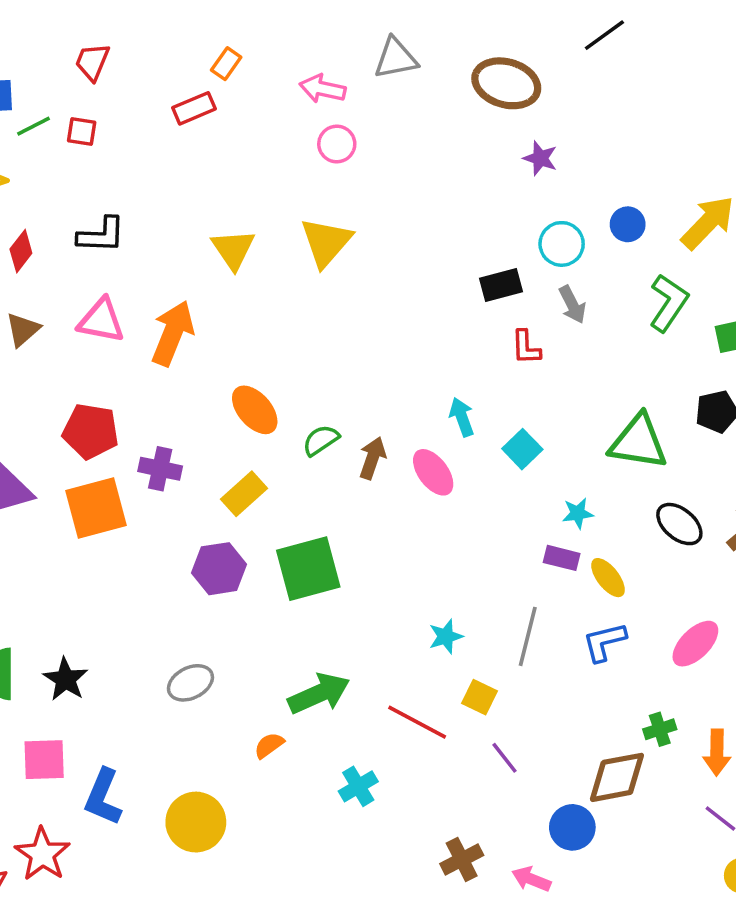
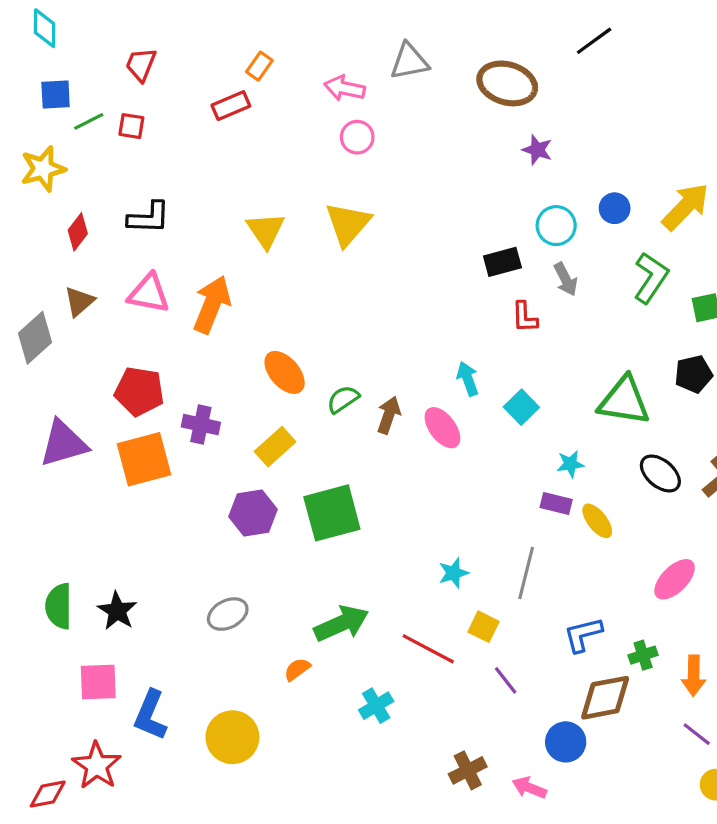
blue L-shape: (604, 642) -> (583, 635), moved

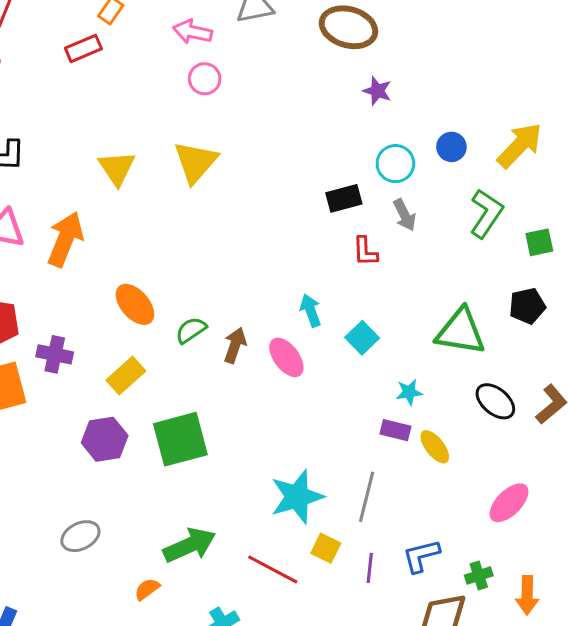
cyan star: (454, 573) -> (297, 497), size x1.8
purple line: (506, 680) -> (370, 568), moved, turned 44

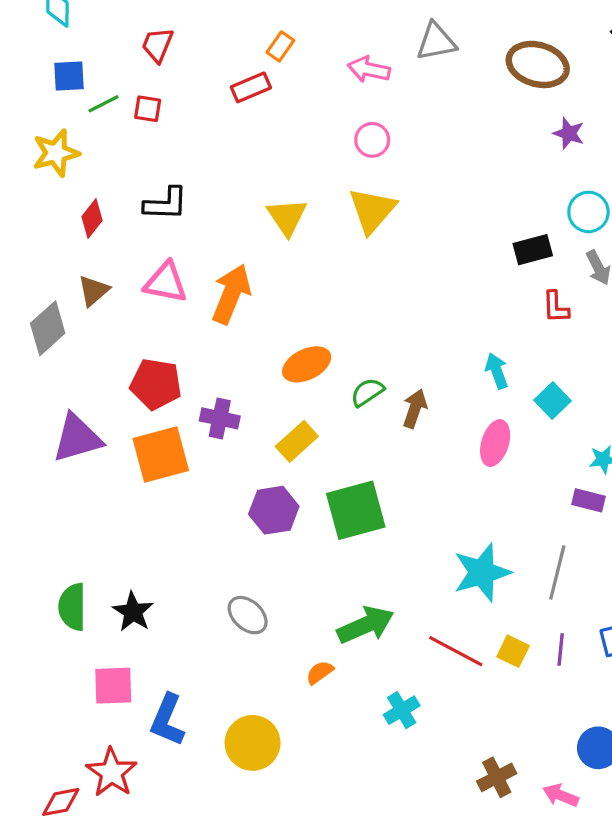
pink circle: (205, 79) -> (372, 140), moved
orange ellipse: (135, 304) -> (307, 364), turned -75
pink ellipse: (286, 357) -> (495, 443), moved, turned 54
gray ellipse: (80, 536) -> (248, 615), turned 69
yellow square: (326, 548) -> (513, 651), moved

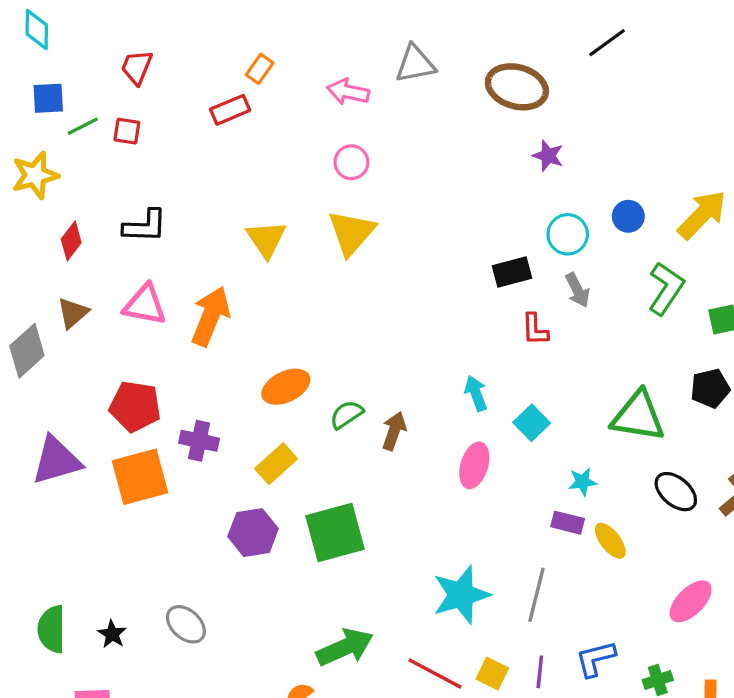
black star: (133, 612) -> (112, 634), size x0.7
gray ellipse: (248, 615) -> (186, 624), moved

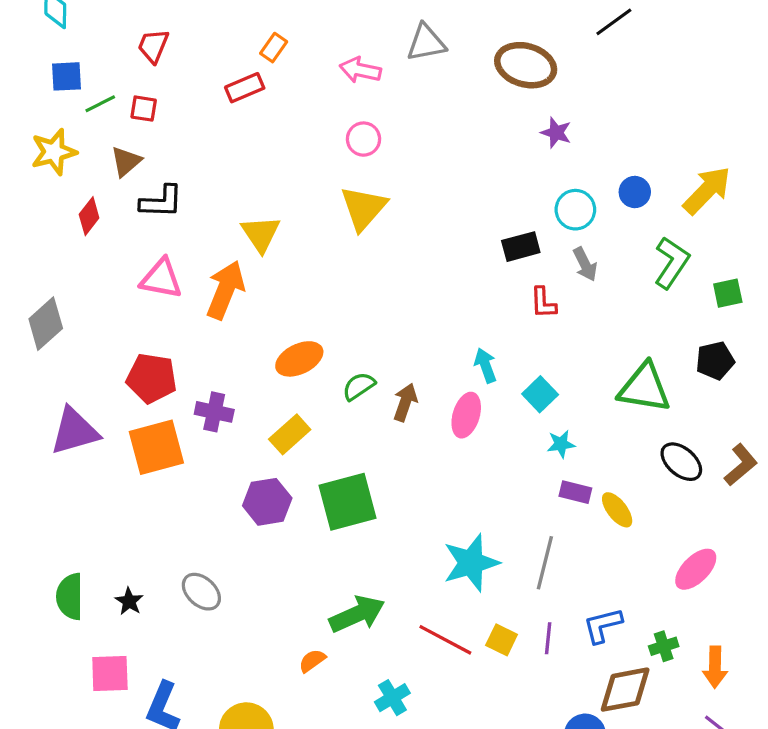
yellow triangle: (266, 239) -> (261, 234), moved
brown triangle: (73, 313) -> (126, 162), moved
pink ellipse: (474, 465) -> (466, 415), moved
cyan star: (582, 482) -> (561, 444), moved

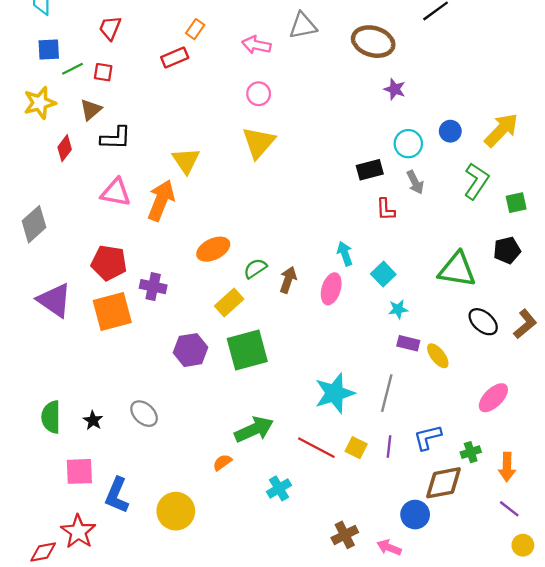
purple triangle: (75, 431) -> (54, 300), turned 51
yellow rectangle: (290, 434) -> (229, 302), moved

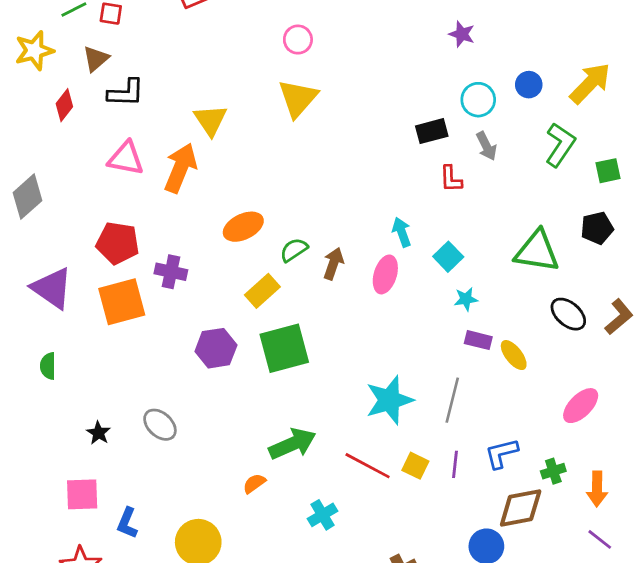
green semicircle: (51, 417) -> (48, 366), moved, size x0.7
blue L-shape: (117, 495) -> (127, 523), size x0.7

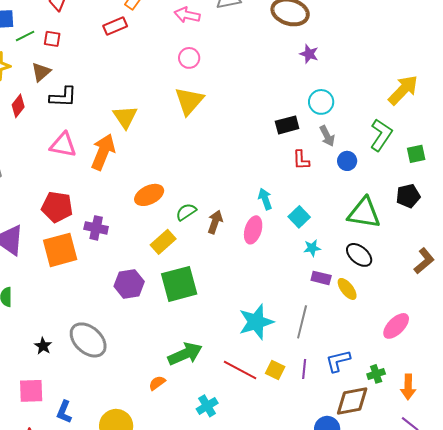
blue circle: (529, 85) -> (347, 161), moved
black ellipse: (568, 314) -> (359, 255), moved
gray ellipse: (160, 425) -> (88, 340), size x1.5

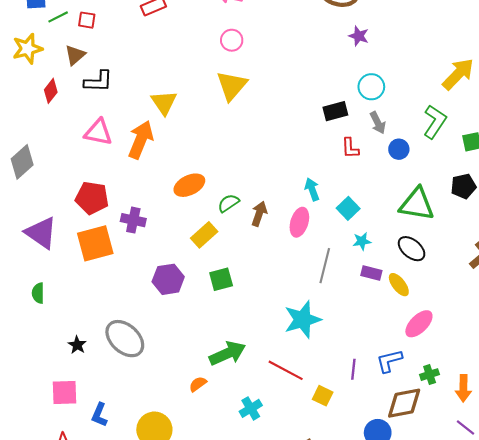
green square: (179, 284) -> (221, 279), size x0.6
gray line: (302, 322) -> (325, 266), moved
pink ellipse: (396, 326) -> (419, 324), moved
yellow square: (275, 370) -> (323, 396), moved

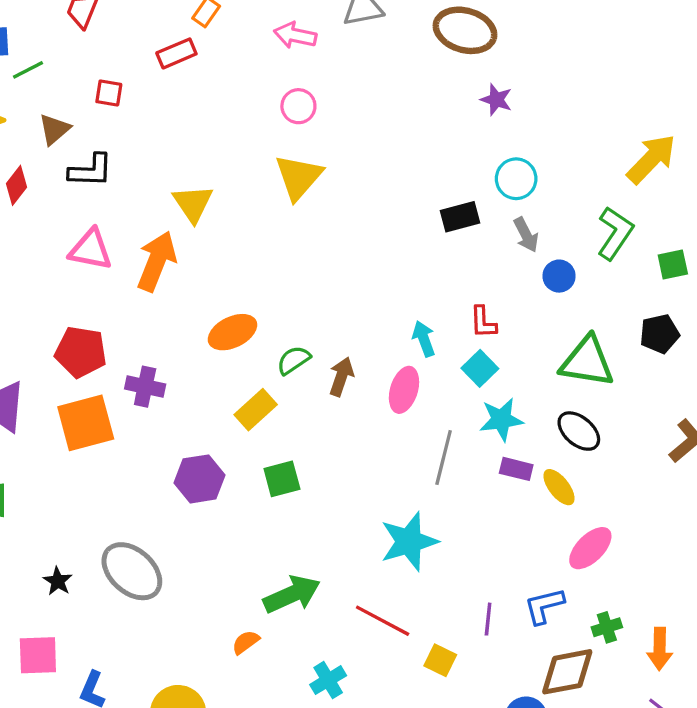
red square: (87, 20) -> (109, 93), moved
red L-shape: (350, 148) -> (483, 322), moved
cyan star: (362, 241) -> (501, 420), size x1.5

